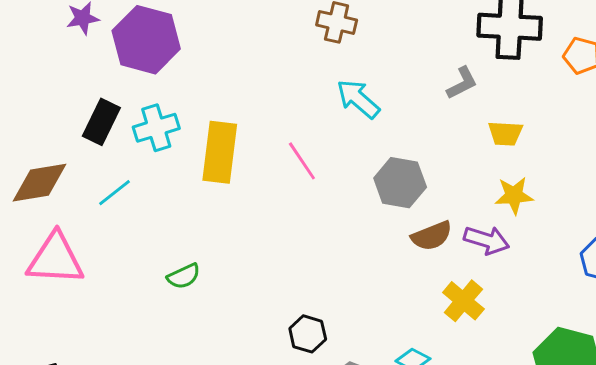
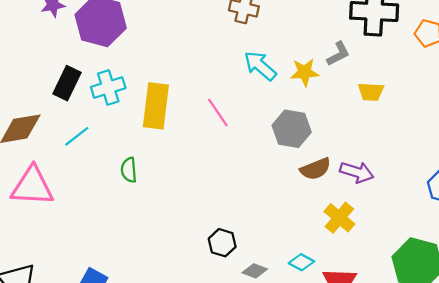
yellow star: (514, 196) -> (305, 72), moved
green semicircle: (184, 276) -> (129, 170), moved, turned 110

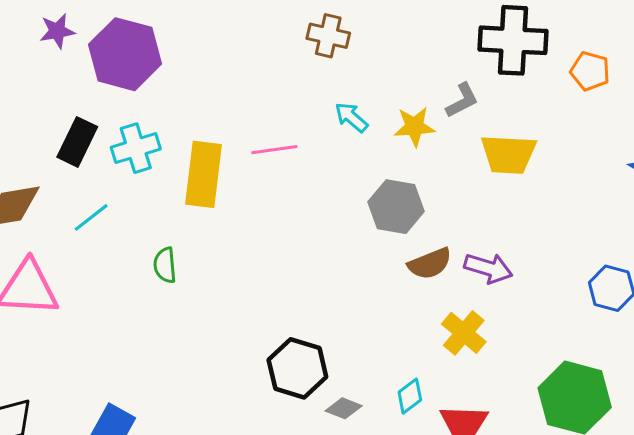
cyan arrow: (260, 66) -> (351, 117), size x0.7
yellow trapezoid: (371, 92) -> (508, 154), size x1.5
pink line: (218, 112) -> (274, 150), moved, turned -64
black hexagon: (222, 243) -> (297, 368), size x1.5
cyan diamond: (301, 262) -> (410, 396), turned -65

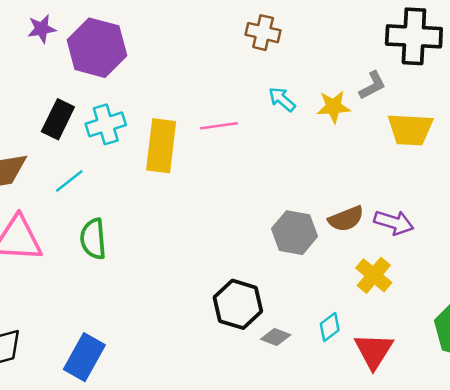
gray hexagon: (396, 207) -> (294, 233), moved
green semicircle: (165, 265) -> (93, 239), moved, size x1.4

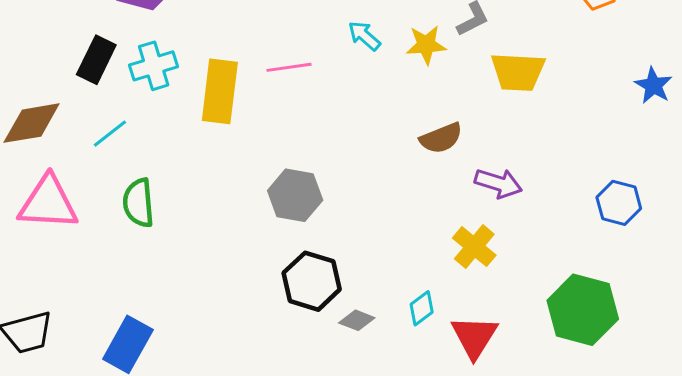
brown semicircle: (346, 219) -> (441, 138), moved
gray hexagon: (294, 233) -> (295, 195), moved

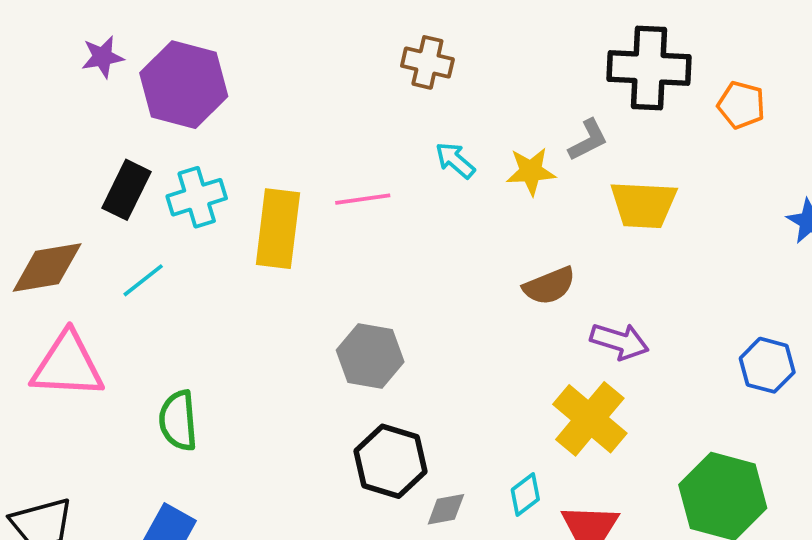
green semicircle: (139, 203) -> (178, 421), moved
yellow cross: (474, 247) -> (590, 419), size x1.4
gray diamond: (357, 320) -> (446, 509), turned -32

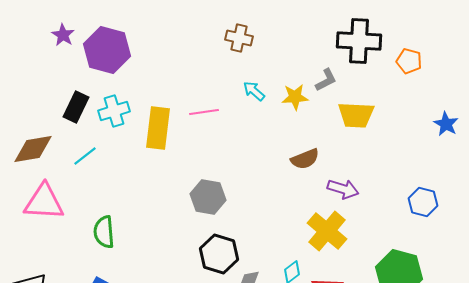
purple star: (103, 57) -> (63, 35), turned -30

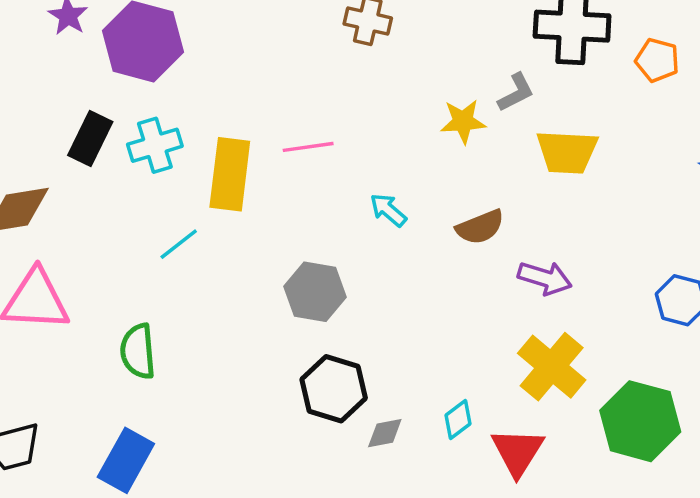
cyan arrow: (254, 91) -> (388, 210), moved
cyan line: (85, 156) -> (179, 244), moved
yellow cross: (327, 231) -> (552, 367), moved

